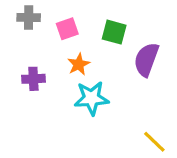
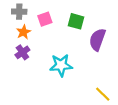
orange star: (79, 64) -> (24, 32), moved
purple cross: (33, 79) -> (22, 52), turned -32

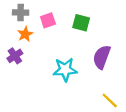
purple semicircle: (97, 40) -> (102, 57), moved
purple cross: (22, 52) -> (15, 56), moved

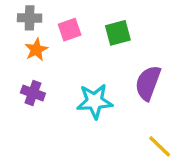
green square: (81, 23) -> (118, 33), turned -30
purple cross: (15, 56) -> (33, 93), moved, turned -35

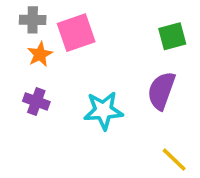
pink square: (70, 30) -> (76, 33), size x1.5
green square: (118, 33) -> (172, 36), moved

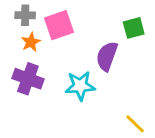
purple semicircle: (161, 91) -> (107, 56), moved
purple cross: (36, 101) -> (28, 79), size x1.5

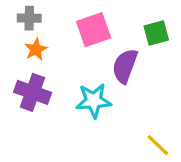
pink square: (59, 25) -> (94, 30), moved

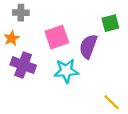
pink square: (94, 30) -> (57, 37), moved
orange star: (36, 49) -> (12, 38), moved

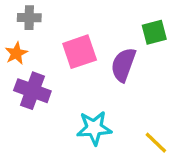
cyan star: (66, 71) -> (94, 128), moved

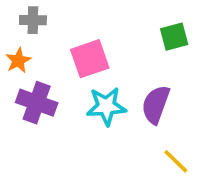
purple semicircle: (123, 65) -> (156, 104), moved
cyan star: (94, 128) -> (106, 106), moved

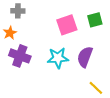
pink square: (90, 59) -> (67, 25), moved

